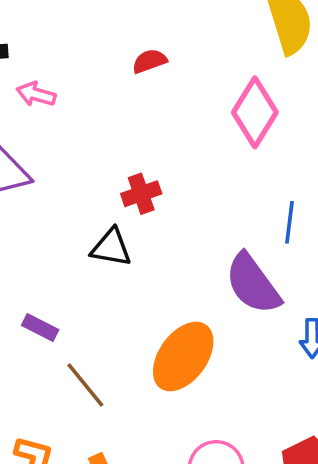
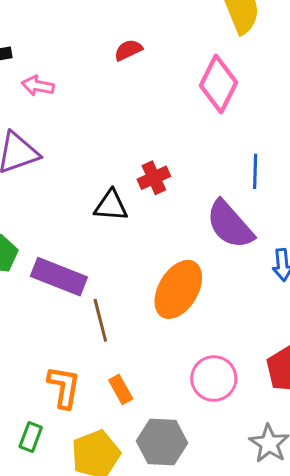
red cross: (141, 194) -> (154, 178), moved
purple rectangle: (40, 328) -> (59, 277), size x1.8
brown line: (85, 385) -> (100, 320), turned 30

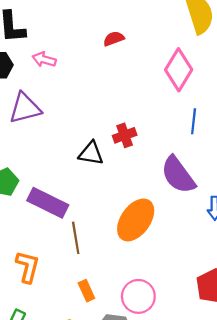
blue line: (255, 171) -> (194, 121), moved
pink circle: (214, 379) -> (138, 296), moved
orange L-shape: (64, 387) -> (28, 267), moved

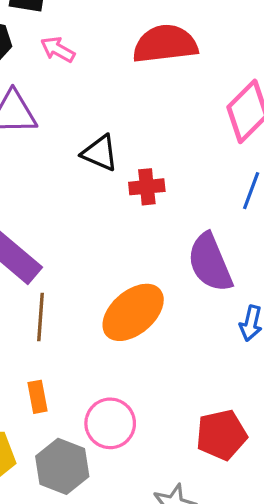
red semicircle: (114, 39) -> (165, 44), size x2.0
black triangle: (91, 153) -> (100, 153), moved

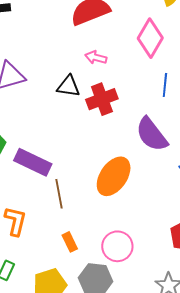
pink arrow: (58, 49) -> (96, 58), moved
red cross: (147, 187) -> (102, 99), size x1.4

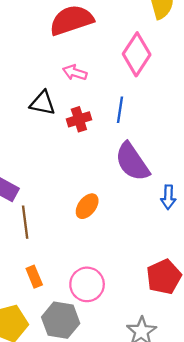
blue line: (165, 85) -> (120, 110), moved
red cross: (102, 99) -> (79, 119), size x0.7
orange ellipse: (114, 176) -> (87, 206), size x0.6

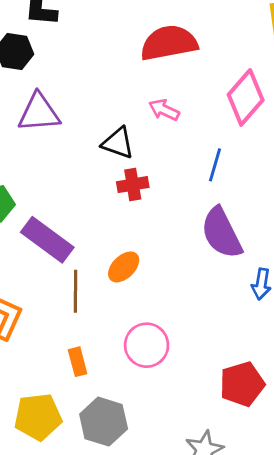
red cross: (79, 119) -> (133, 185), moved
orange ellipse: (87, 206) -> (124, 267), moved
pink circle: (87, 284) -> (147, 345), moved

